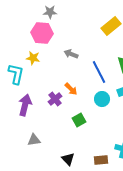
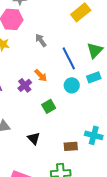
gray arrow: (71, 54) -> (41, 40), turned 32
black triangle: (68, 159) -> (34, 138), moved

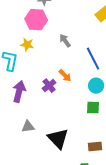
green square: (49, 106) -> (93, 108), moved, turned 32
black triangle: (34, 138) -> (58, 139), size x1.6

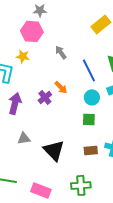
brown rectangle: (95, 147) -> (91, 150), moved

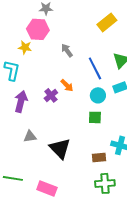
yellow star: (23, 56) -> (25, 47), moved
brown rectangle: (91, 150) -> (99, 157), moved
green cross: (81, 185) -> (105, 183), moved

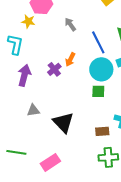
orange arrow: (67, 85) -> (70, 59), turned 72
cyan circle: (98, 95) -> (101, 69), size x1.5
pink rectangle: (47, 188) -> (50, 162), turned -54

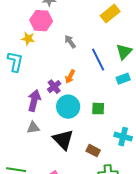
cyan circle: (101, 69) -> (68, 107), moved
purple arrow: (24, 75) -> (34, 101), moved
brown rectangle: (102, 131) -> (93, 151), moved, turned 32

